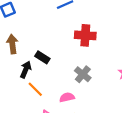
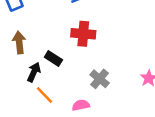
red cross: (85, 35) -> (83, 34), moved

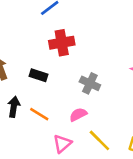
black arrow: (34, 72) -> (14, 107), moved

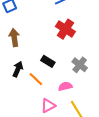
red cross: (62, 43) -> (65, 29), turned 30
black rectangle: (38, 75) -> (48, 61), moved

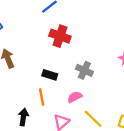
black arrow: (18, 69) -> (23, 117), moved
orange line: (36, 79) -> (42, 97), turned 49

